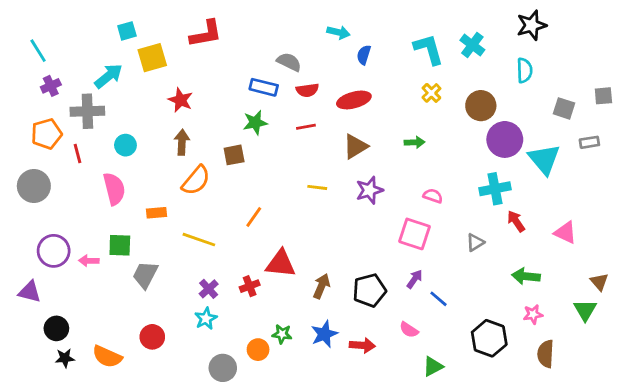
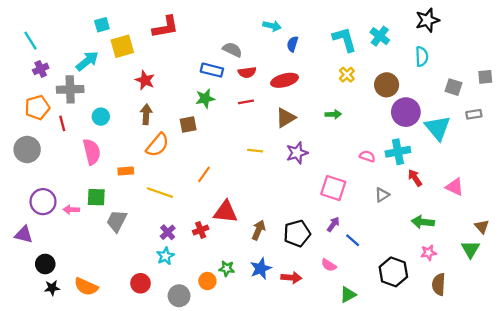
pink semicircle: (433, 196) -> (367, 156), moved
red circle: (152, 337) -> (140, 283), moved

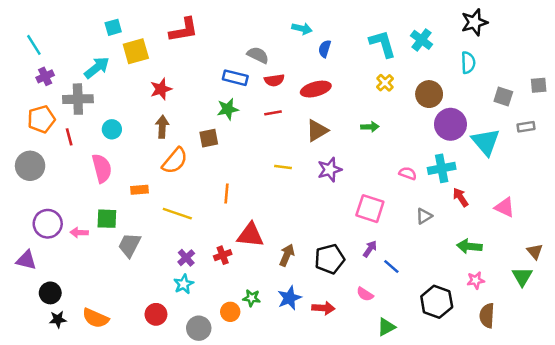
red star: (145, 80) -> (161, 89), turned 30
orange line: (204, 174) -> (226, 193), turned -30

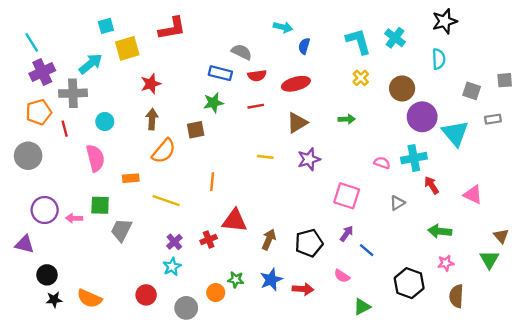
purple cross: (45, 76) -> (42, 72), size x1.5

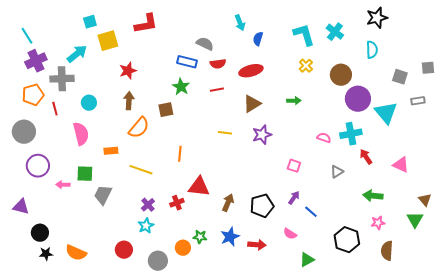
cyan arrow: (283, 27) -> (240, 23), turned 56
green star: (213, 103) -> (181, 87), turned -30
pink square: (347, 196) -> (294, 166), size x0.6
purple circle: (45, 210) -> (38, 166), moved

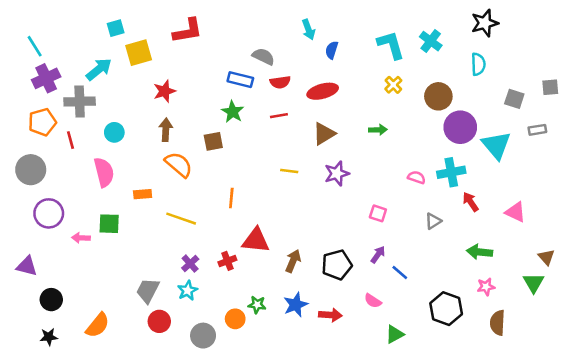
orange semicircle: (139, 128) -> (179, 165), turned -90
gray trapezoid: (103, 195) -> (148, 291), moved
orange semicircle: (76, 253) -> (98, 325), turned -75
black star: (46, 254) -> (49, 337), moved

